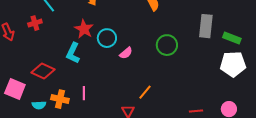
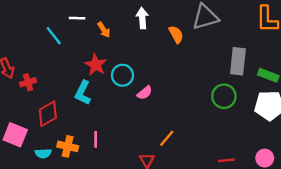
red cross: (35, 23) -> (28, 82), moved
green circle: (167, 45) -> (224, 96), moved
red diamond: (43, 71) -> (48, 114), turned -55

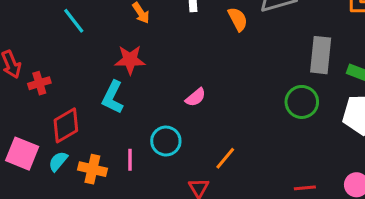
red star: (96, 65) -> (130, 60), turned -30
cyan circle: (122, 75) -> (166, 141), moved
cyan semicircle: (43, 153) -> (58, 161), moved, turned 133

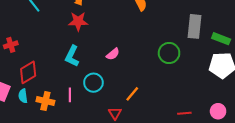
red star: (130, 60) -> (78, 21), moved
cyan L-shape: (113, 97) -> (72, 56), moved
green circle: (302, 102) -> (169, 53), moved
cyan semicircle: (58, 161) -> (23, 96), turned -48

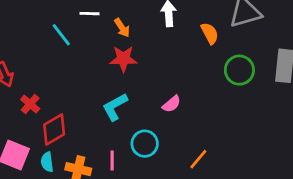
red cross: (11, 45) -> (30, 104), moved, turned -32
green circle: (169, 53) -> (239, 70), moved
cyan L-shape: (72, 56) -> (115, 107), turned 35

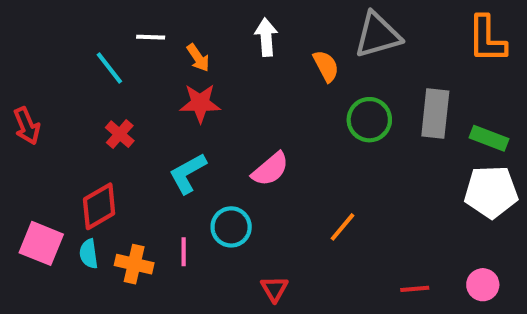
red cross: (30, 104) -> (120, 134), moved
pink semicircle: (172, 104) -> (270, 169), size x1.4
orange line: (198, 159) -> (342, 227), moved

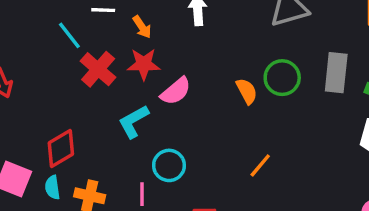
orange semicircle: (326, 66) -> (247, 91), moved
red cross: (120, 134) -> (98, 69), moved, size x1.5
pink semicircle: (270, 169) -> (176, 91), moved
pink line: (184, 252) -> (142, 194), moved

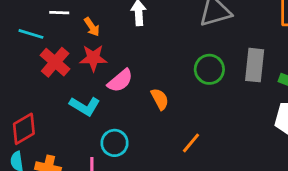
cyan line: (69, 35) -> (31, 34), turned -35
orange semicircle: (247, 91) -> (160, 99), moved
cyan L-shape: (134, 122) -> (85, 106), turned -120

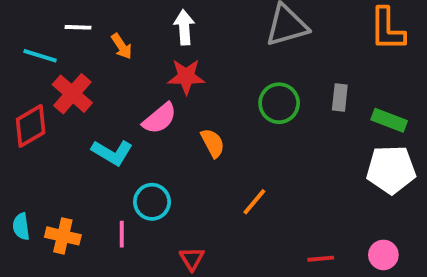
red star: (93, 58) -> (186, 77), moved
gray rectangle: (255, 65) -> (340, 97), size x0.6
red diamond: (24, 129) -> (31, 126), moved

